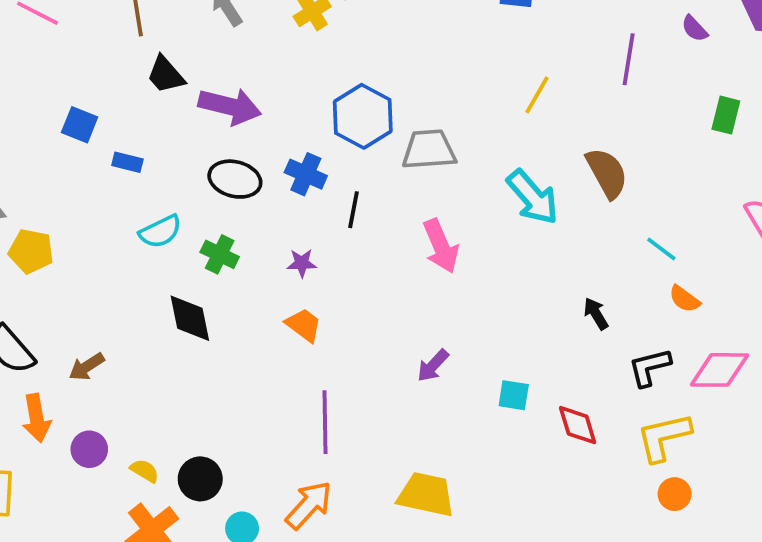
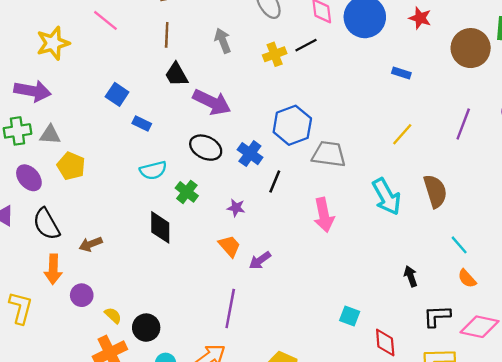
purple arrow: (433, 366) -> (260, 260), moved

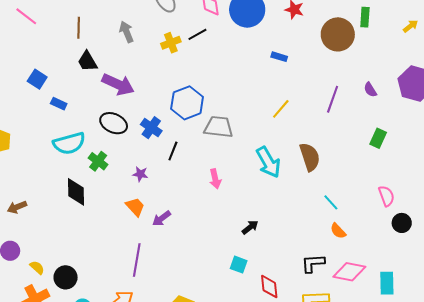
cyan semicircle: (153, 170) -> (69, 143), size x1.4
pink arrow: (324, 215) -> (215, 179), size x0.7
black arrow: (411, 276) -> (250, 227), moved, turned 72

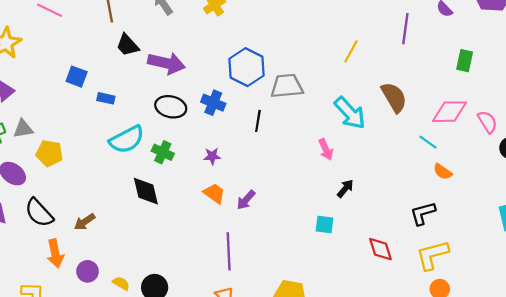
black line: (173, 151) -> (258, 121), moved
pink arrow: (215, 179) -> (326, 149), moved
cyan square: (239, 265) -> (325, 225), moved
pink diamond: (349, 272) -> (450, 112), moved

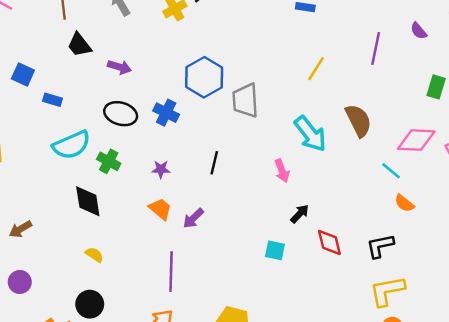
purple arrow: (166, 63) -> (119, 67), size x0.6
gray trapezoid: (287, 86) -> (245, 100), turned -92
black line: (258, 121) -> (214, 163), moved
red diamond: (380, 249) -> (329, 243), moved
yellow semicircle: (121, 283) -> (94, 255), moved

